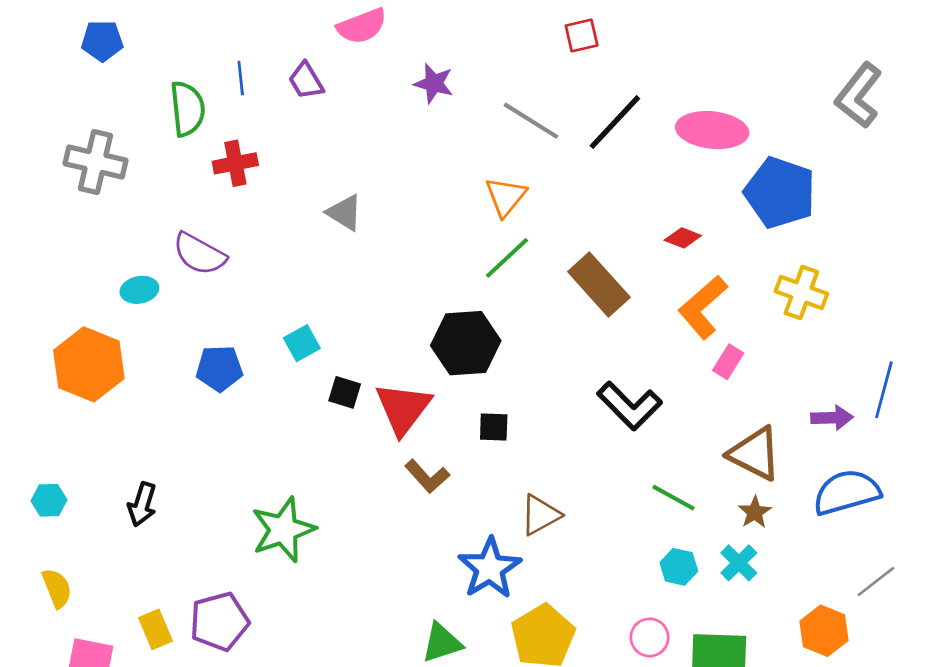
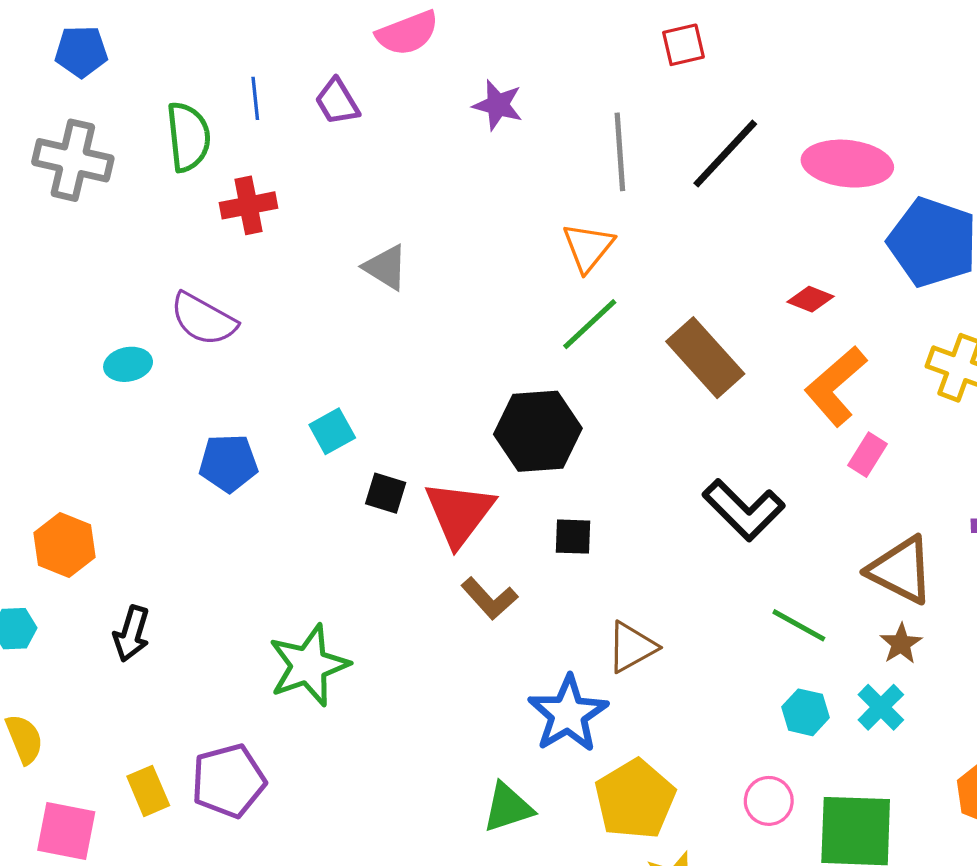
gray line: (531, 121) -> (620, 152), turned 54
gray cross: (96, 162) -> (73, 160), moved
orange hexagon: (89, 364) -> (64, 545), moved, size x0.7

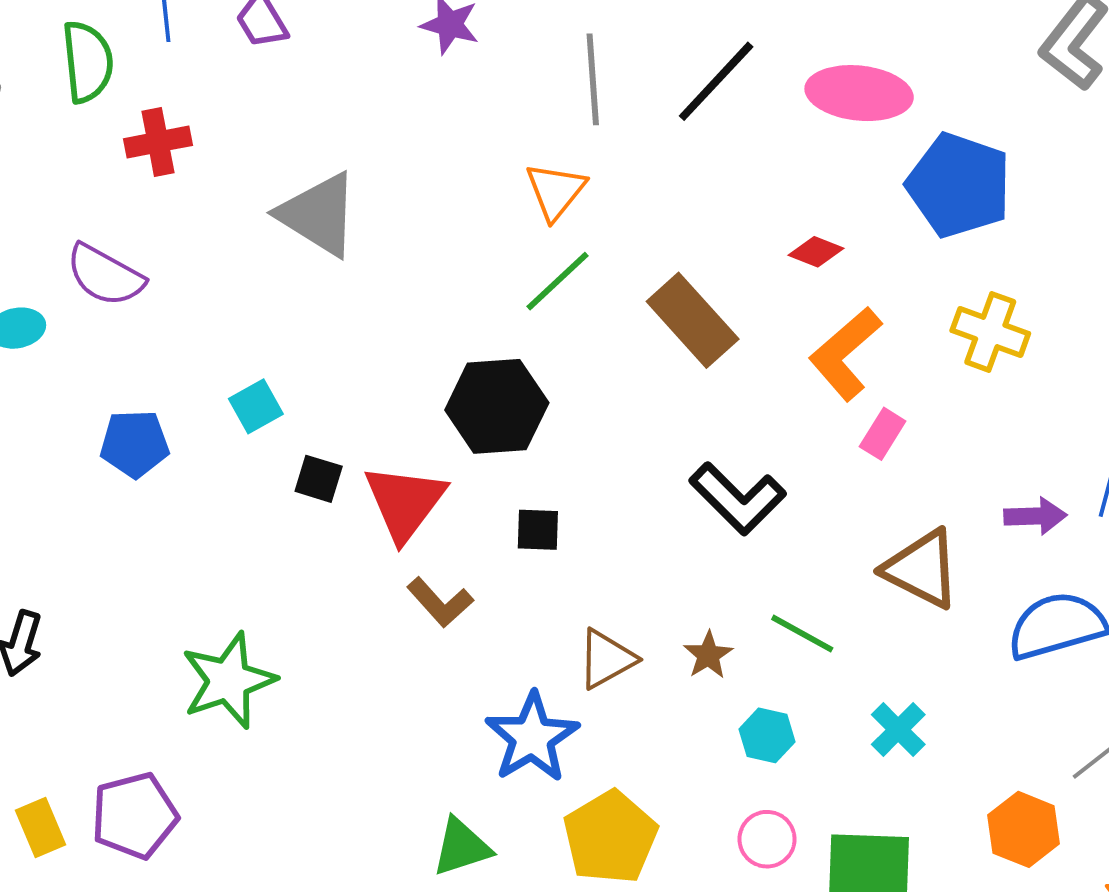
gray triangle: (386, 267) -> (319, 214), size x1.6
brown star: (901, 644) -> (708, 655), moved
cyan hexagon: (806, 712) -> (767, 735), moved

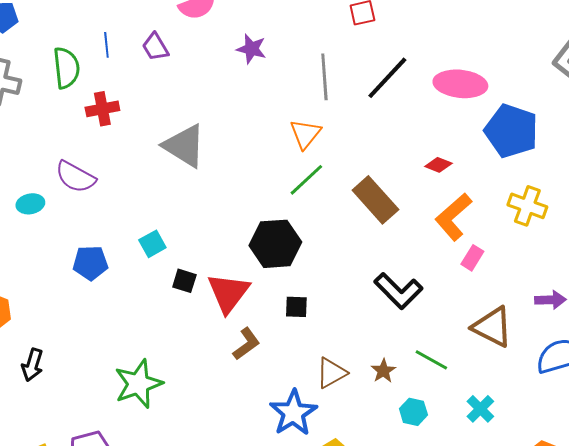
brown L-shape: (440, 602) -> (246, 344), turned -84

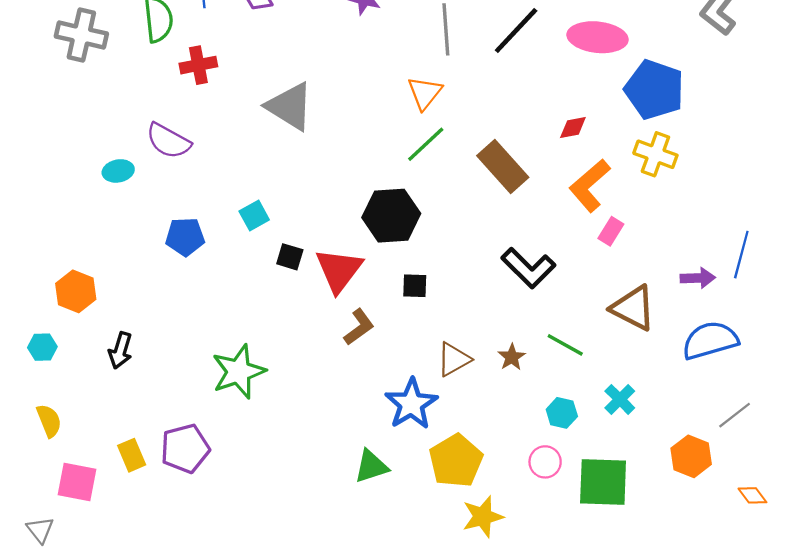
red diamond: (438, 165) -> (573, 127), turned -32
yellow cross: (527, 206) -> (655, 154), moved
cyan hexagon: (413, 412) -> (562, 413), moved

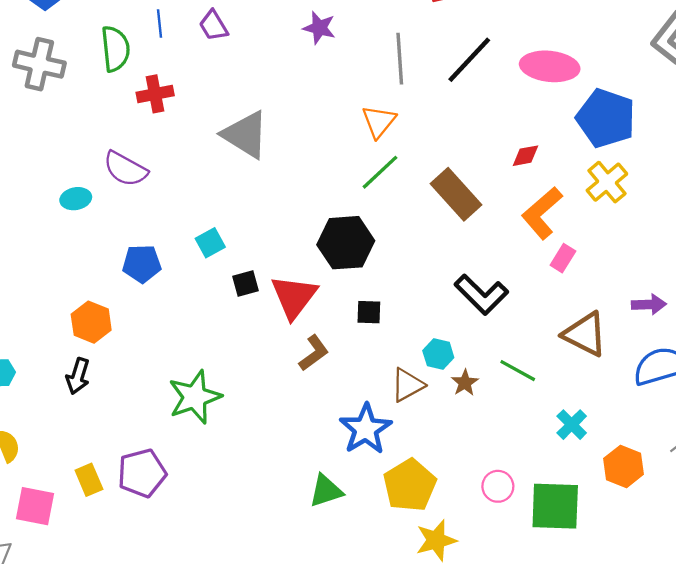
yellow cross: (655, 154) -> (607, 182), turned 30
black square: (290, 257) -> (245, 284), turned -32
orange hexagon: (76, 291) -> (91, 322), moved
cyan hexagon: (562, 413) -> (438, 354), moved
orange hexagon: (691, 456) -> (624, 466), moved

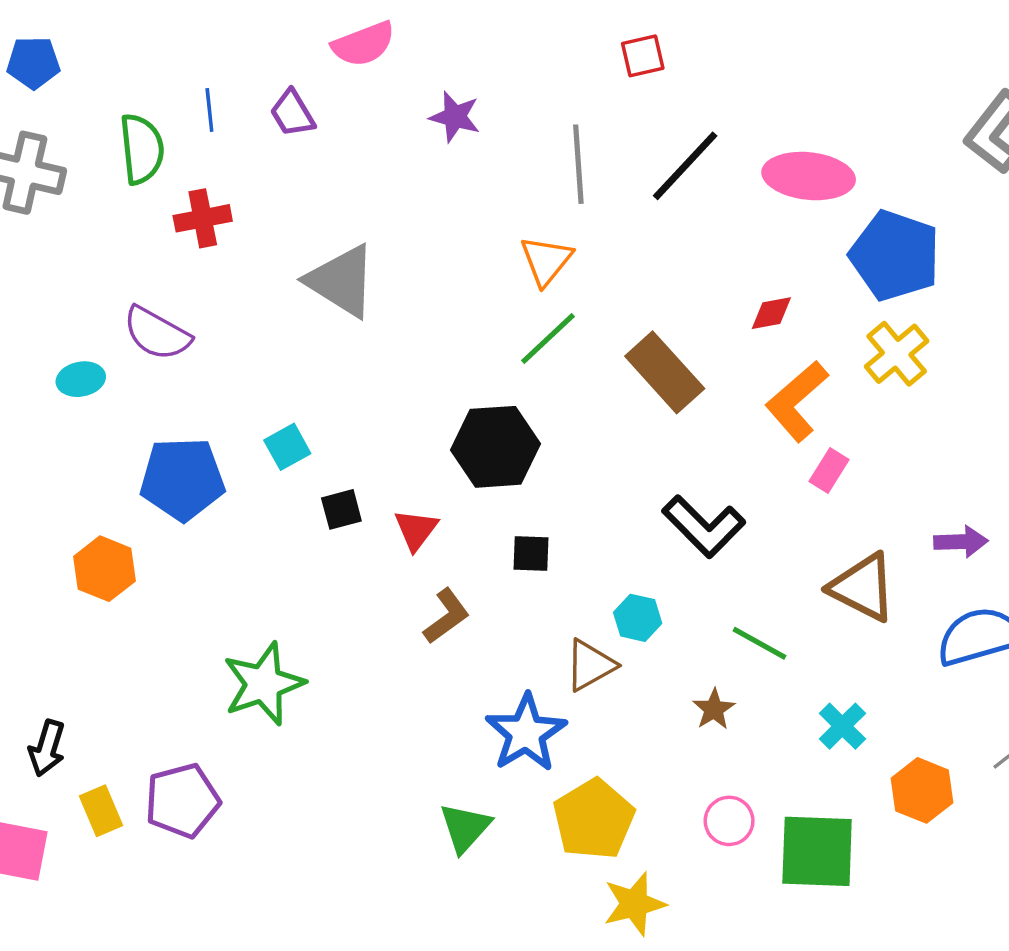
blue pentagon: (142, 264) -> (182, 479), size x1.4
red triangle: (294, 297) -> (416, 530), size x0.6
black arrow: (78, 376) -> (47, 748), moved
brown star: (465, 383) -> (714, 709), moved
green triangle: (326, 491) -> (465, 828), turned -30

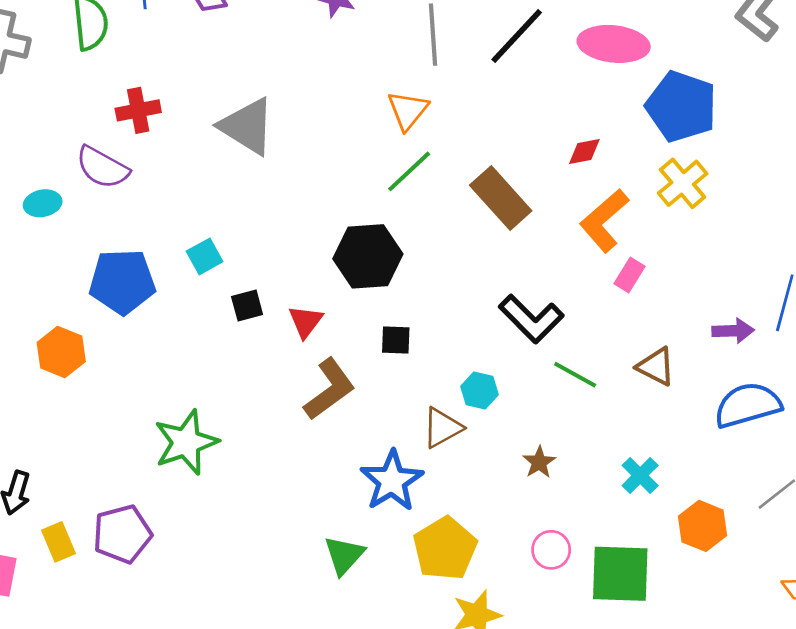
red cross: (203, 218) -> (138, 110), moved
brown triangle: (863, 587) -> (656, 367), size x0.7
brown L-shape: (446, 616) -> (329, 389), size x1.4
green line: (760, 643) -> (575, 375), moved

